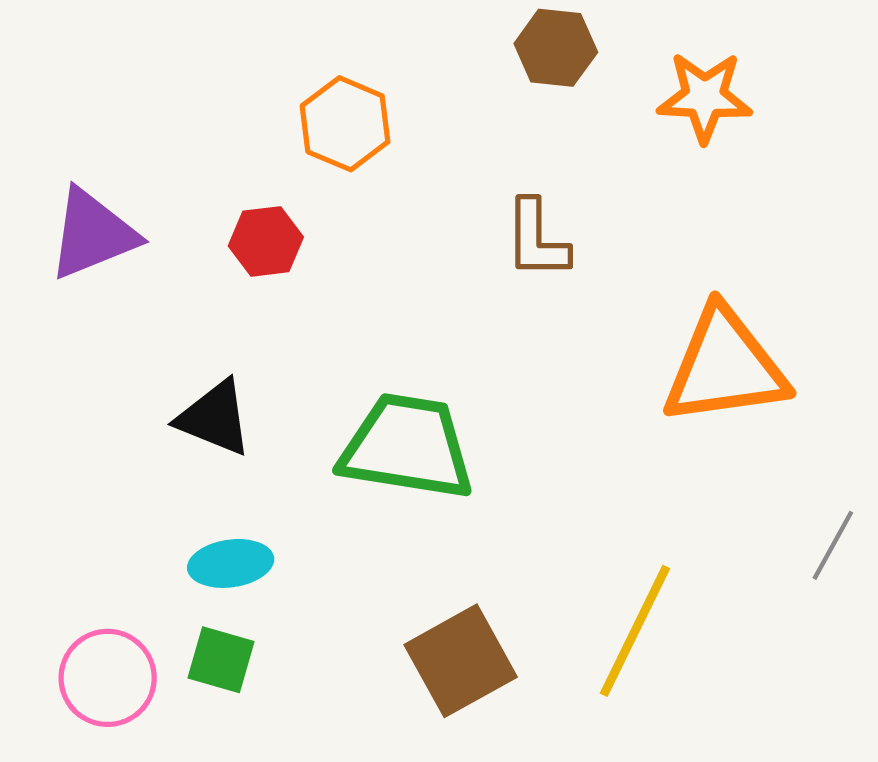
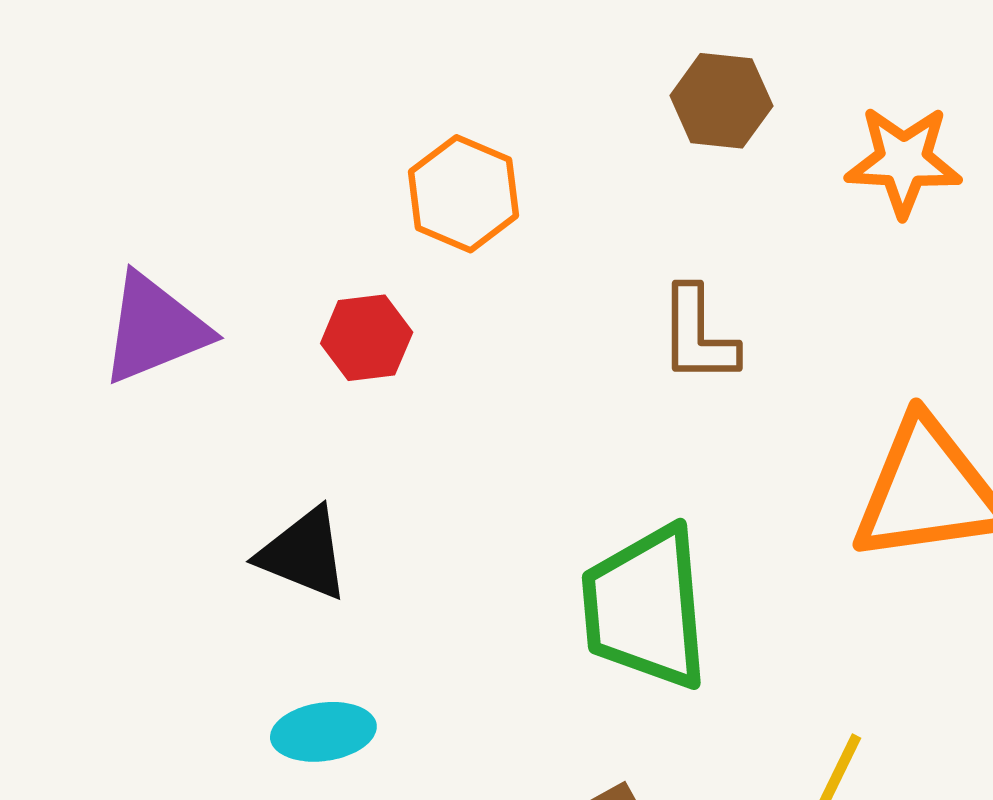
green trapezoid: (407, 447) -> (645, 607), moved, turned -104

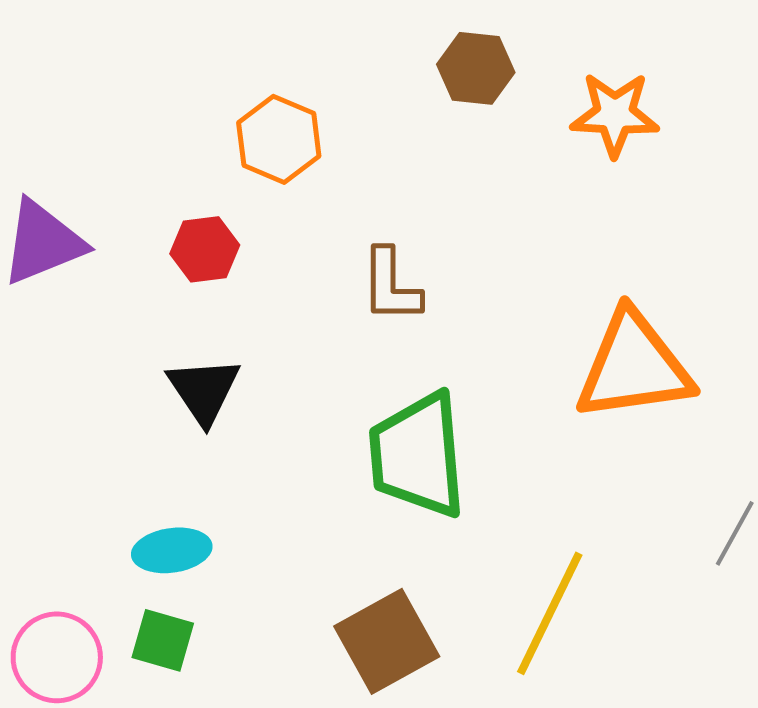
brown L-shape: (698, 335) -> (391, 285), moved
black triangle: (304, 554) -> (204, 390), moved, turned 34

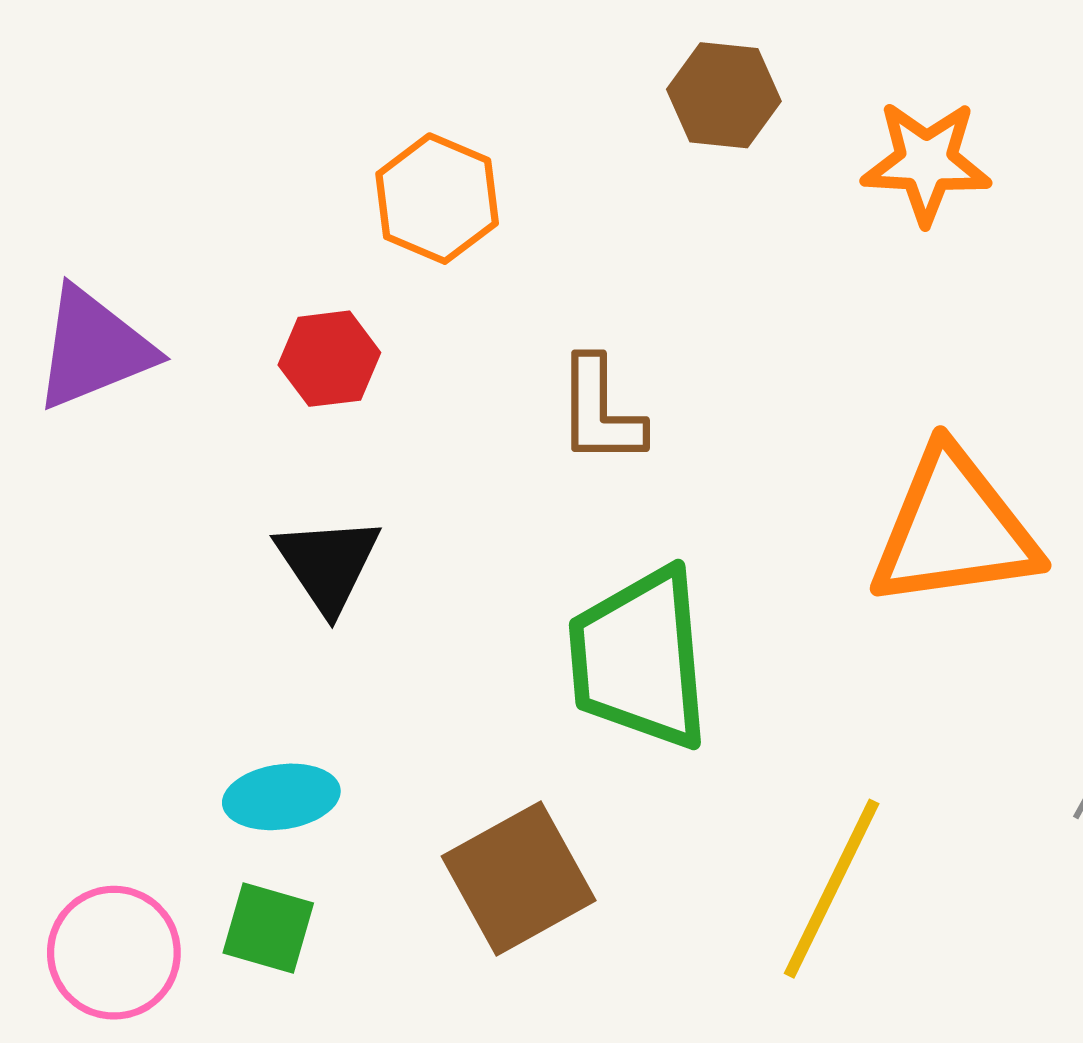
brown square: (387, 641) -> (519, 878), moved

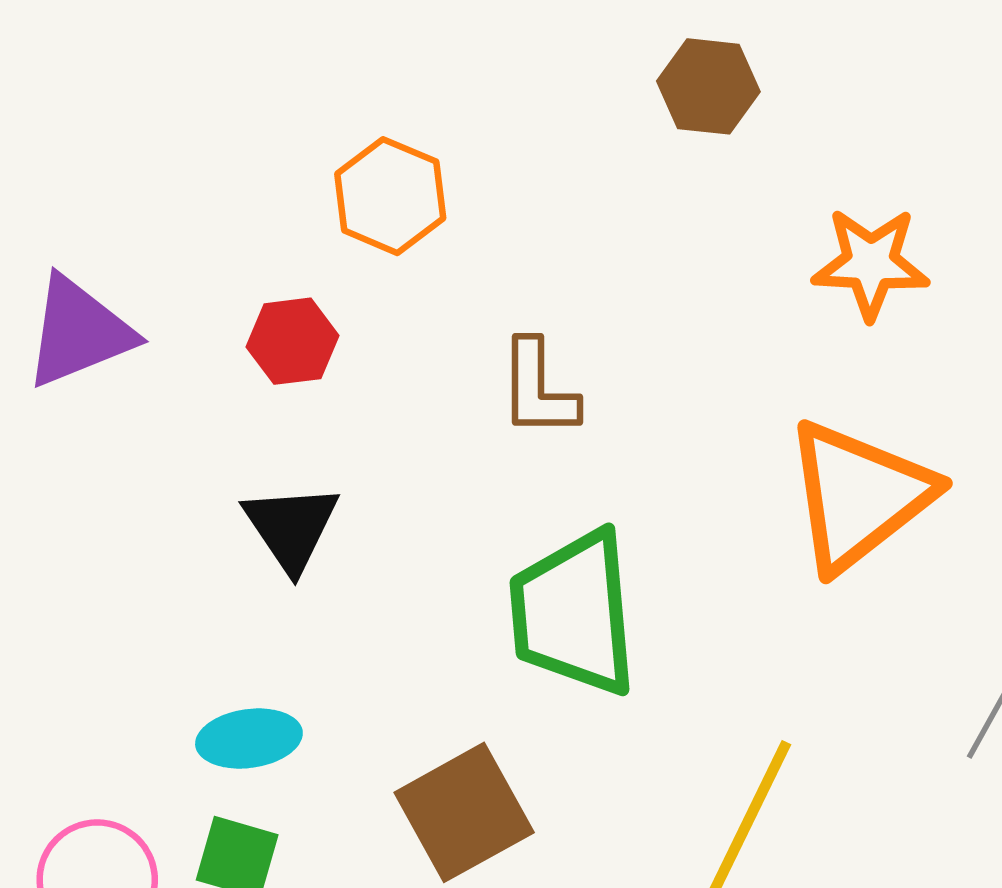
brown hexagon: (724, 95) -> (708, 86), moved
orange star: (926, 162) -> (871, 263), moved
orange triangle: (954, 529) -> (859, 496), turned -30

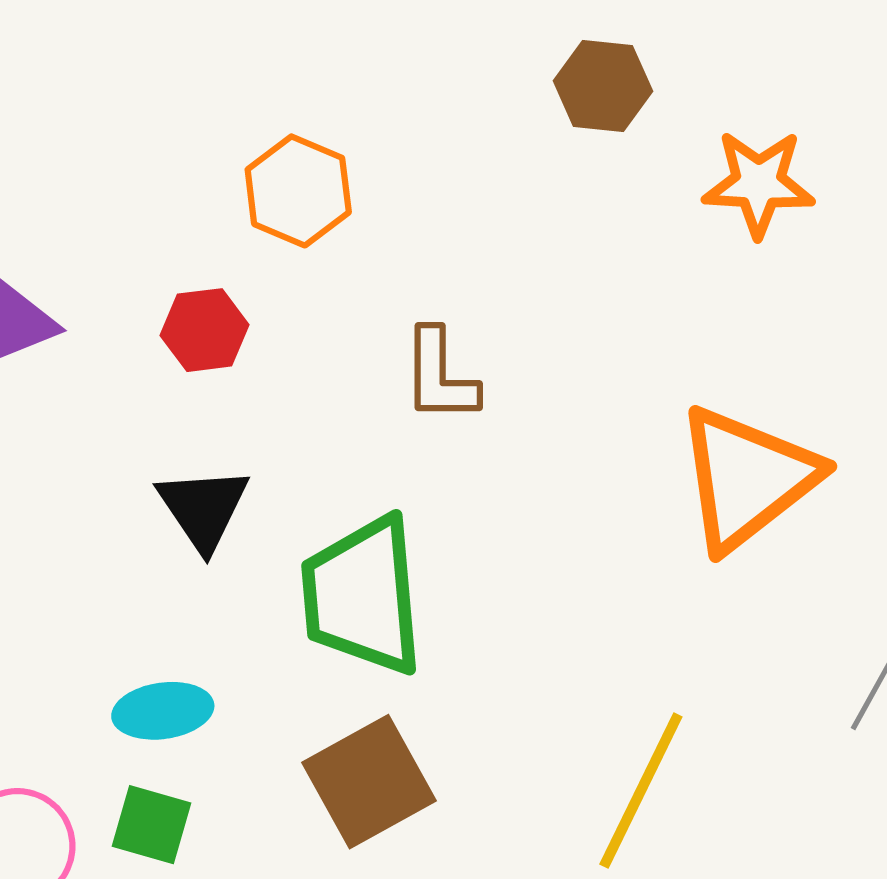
orange star: (871, 263) -> (759, 183), moved
green trapezoid: (574, 613) -> (363, 596), moved

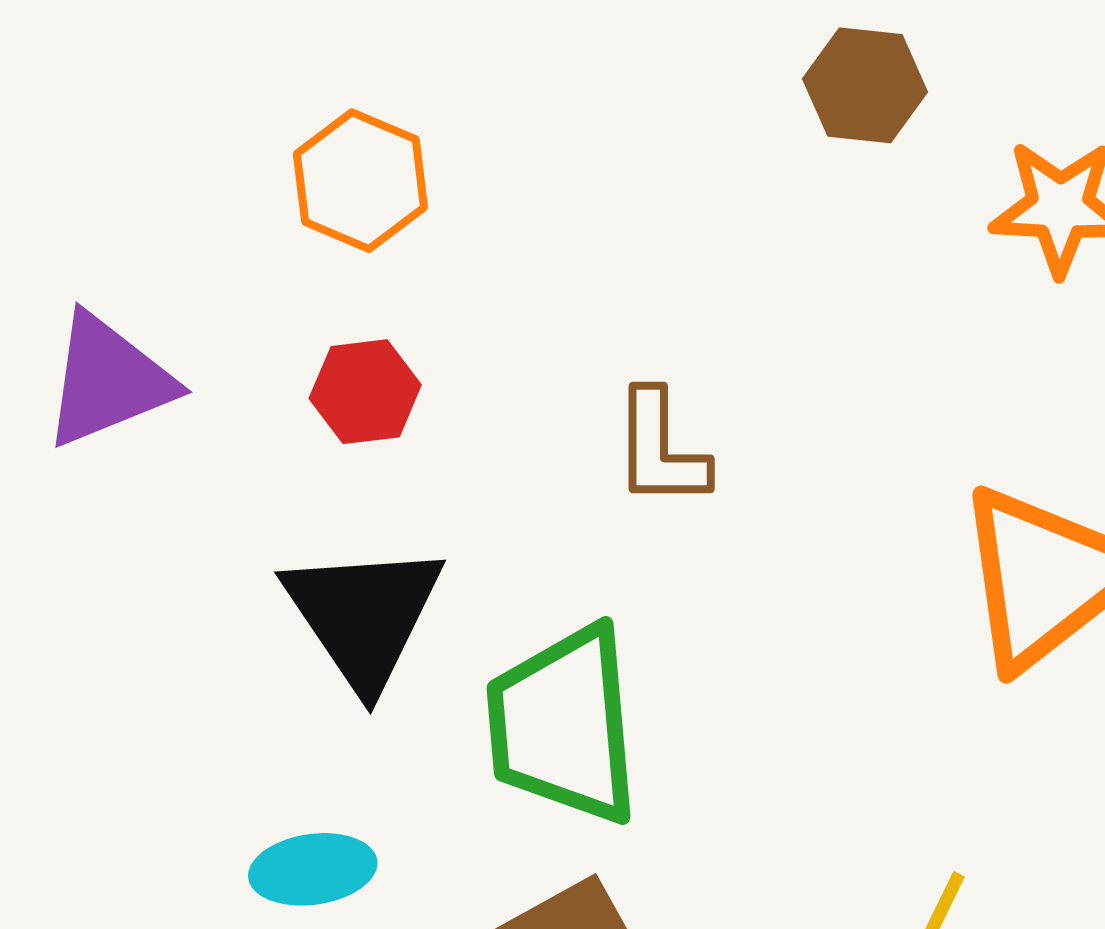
orange hexagon: (298, 191) -> (360, 181), moved
black triangle: (203, 508) -> (364, 615), size x1.4

